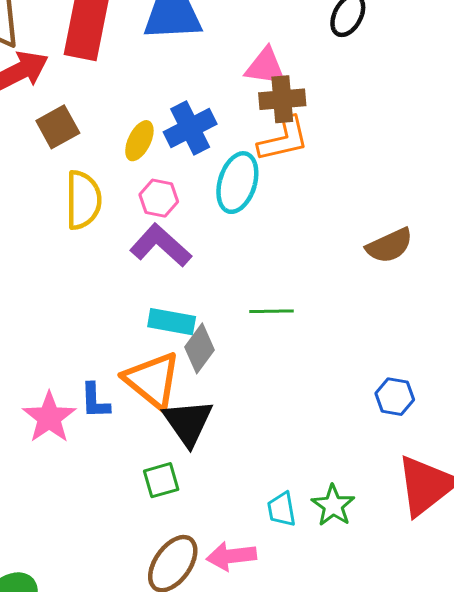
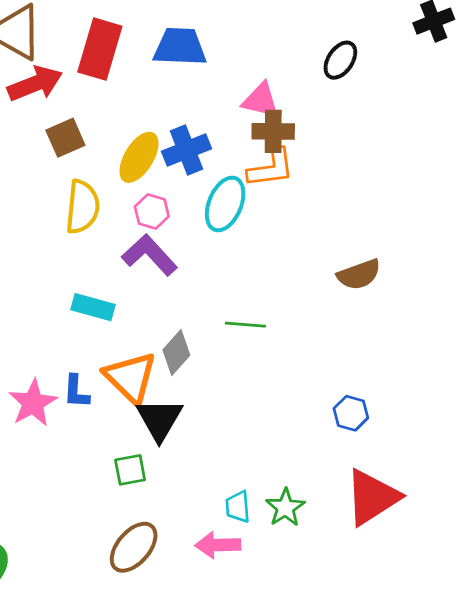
yellow ellipse: (139, 141) -> (139, 157), size x1.4
cyan rectangle: (172, 322) -> (93, 307), moved
pink arrow: (231, 556) -> (218, 545), moved

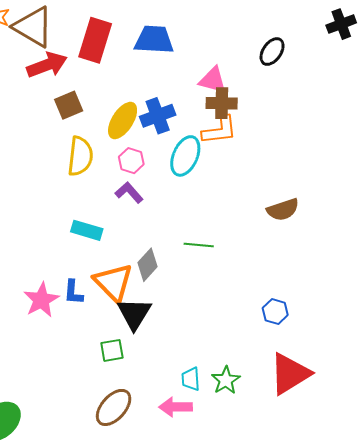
purple L-shape: (150, 255) -> (129, 193), size x0.7

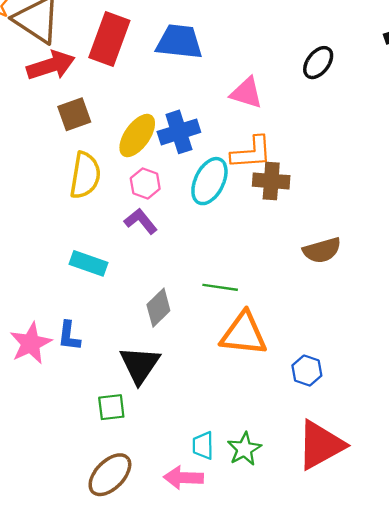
brown cross: (222, 103) -> (271, 181), moved
orange triangle: (113, 282) -> (244, 334), moved, turned -42

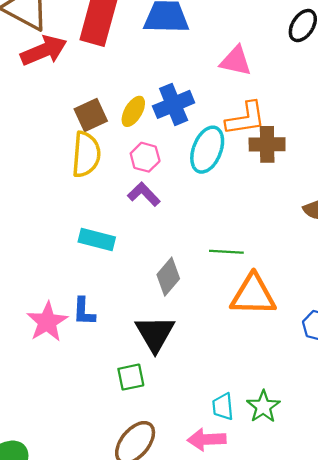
brown square: (74, 114) -> (91, 115), moved
yellow ellipse: (137, 136) -> (133, 111), size x0.7

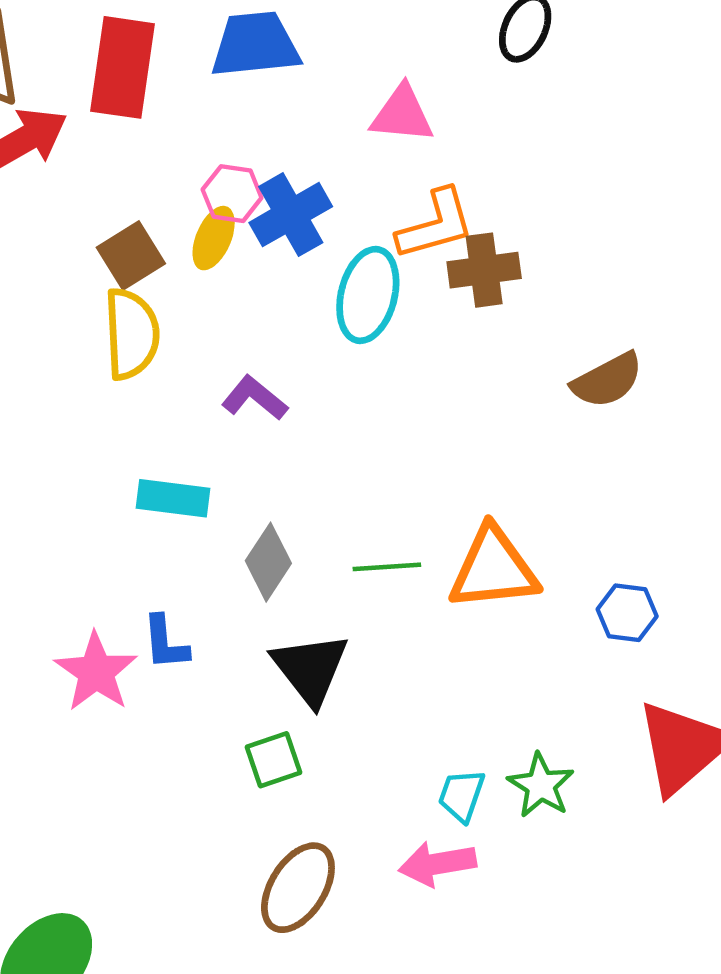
pink hexagon: (145, 157) -> (232, 194), moved
green line: (226, 252) -> (387, 567), moved
gray diamond: (168, 277) -> (268, 562), moved
cyan trapezoid: (223, 407) -> (461, 795), turned 32

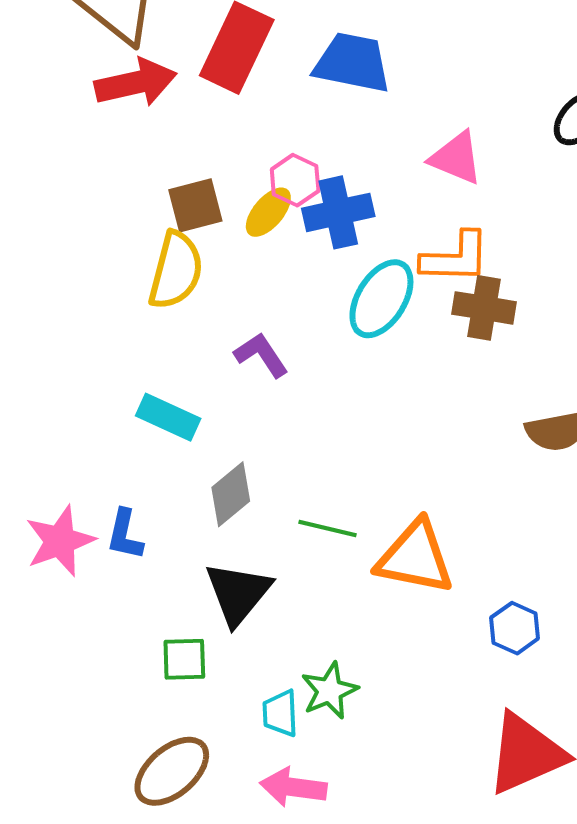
green star: (541, 785) -> (330, 691), moved
cyan trapezoid: (461, 795) -> (280, 713), moved, turned -39

